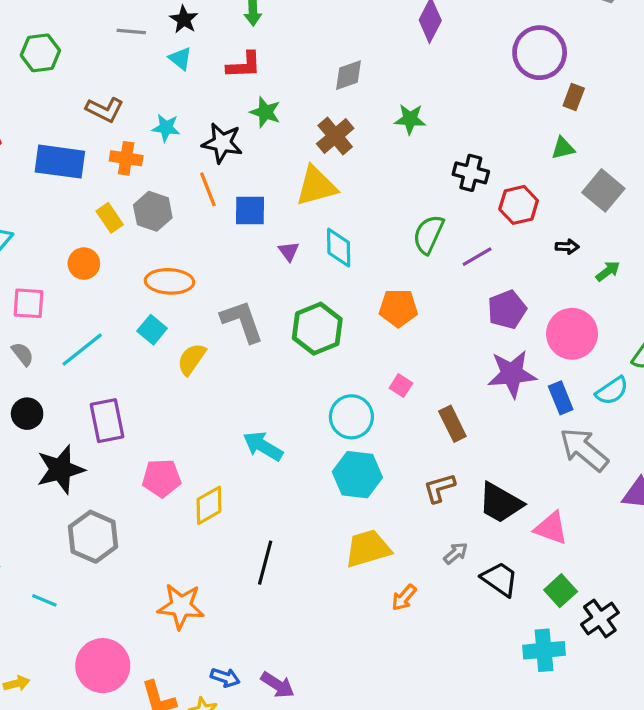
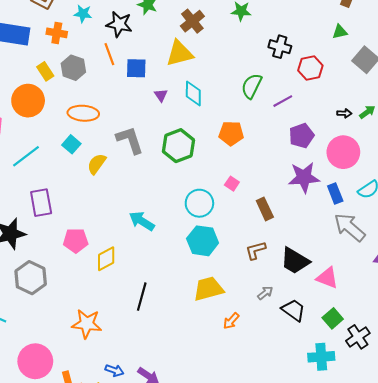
black arrow: (567, 247) -> (344, 113), moved
orange circle: (84, 264) -> (28, 101), size x1.6

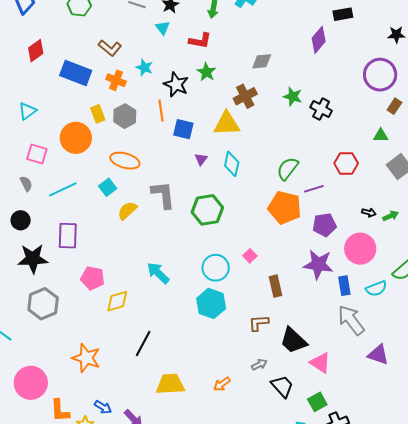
black cross: (280, 47) -> (321, 109), moved
orange pentagon: (231, 133) -> (285, 208), moved, size x1.4
yellow trapezoid: (208, 289) -> (170, 384), moved

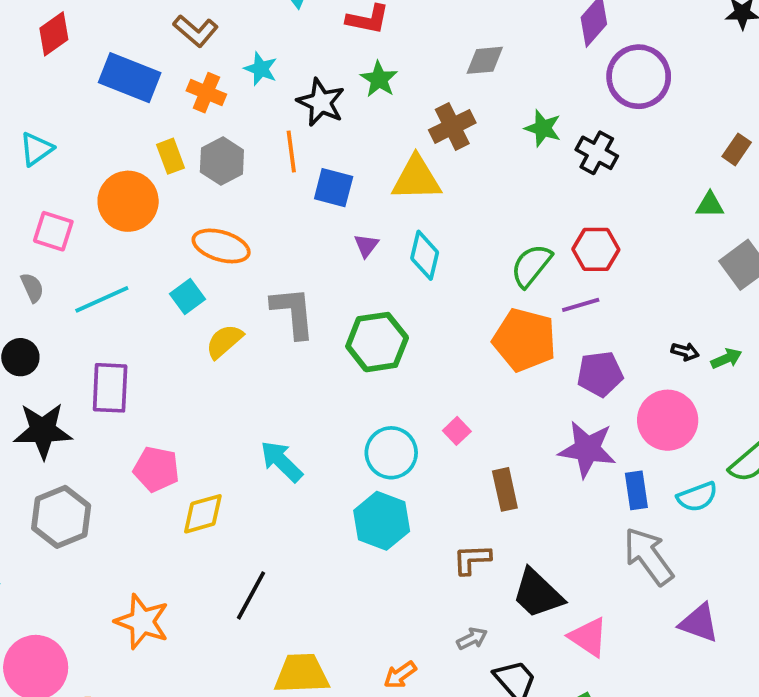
purple circle: (380, 75) -> (639, 77), moved
red hexagon: (346, 163) -> (596, 249), moved

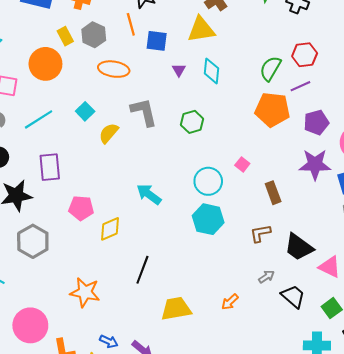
orange ellipse: (221, 246) -> (114, 69), moved
green hexagon: (377, 342) -> (192, 122), size x0.7

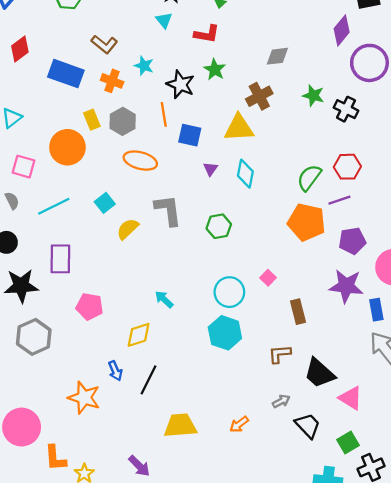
cyan arrow: (149, 194) -> (164, 299), size x0.7
yellow diamond: (110, 229) -> (139, 335), moved
blue arrow: (109, 341) -> (115, 371), moved, turned 36

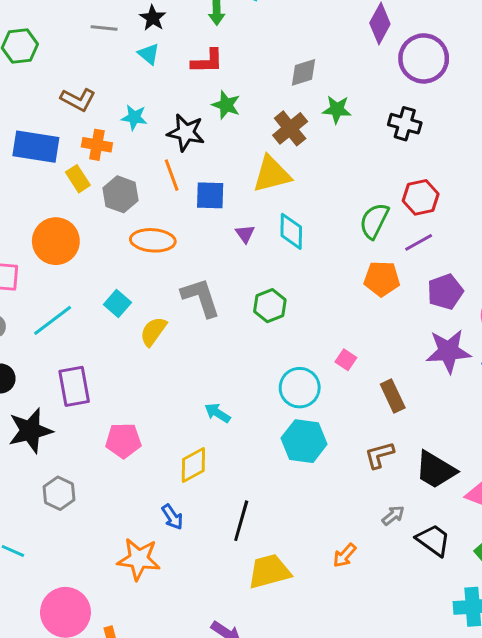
green star: (313, 96) -> (337, 109), moved
yellow rectangle: (92, 120) -> (78, 179), moved
orange pentagon: (307, 222) -> (382, 279), size x0.7
gray hexagon: (34, 337) -> (59, 493), size x0.7
black line: (149, 380) -> (241, 521), moved

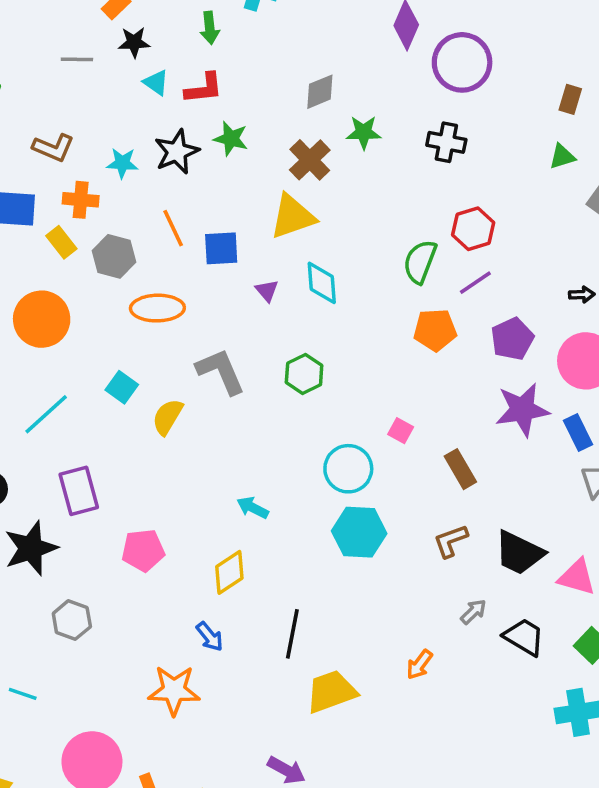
black star: (153, 18) -> (134, 42), turned -30
cyan triangle: (149, 54) -> (156, 82), moved
black star: (186, 133) -> (177, 152), moved, turned -30

